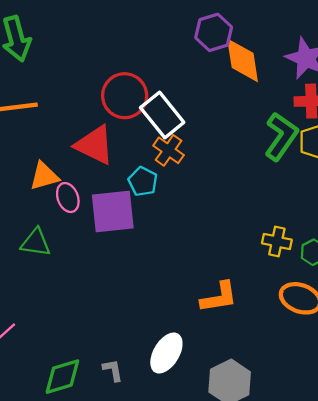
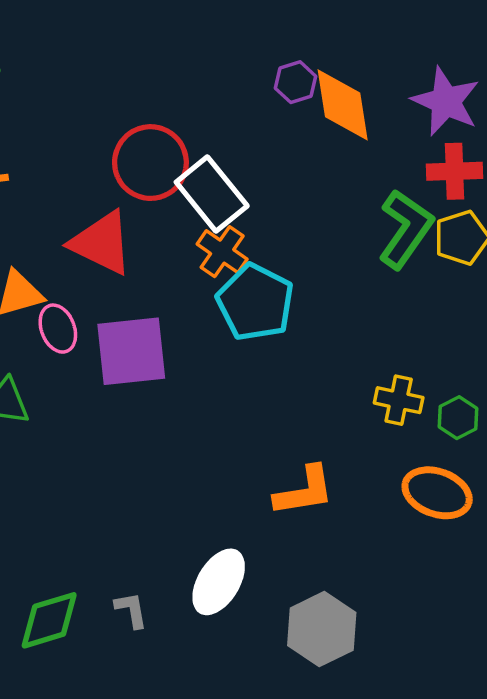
purple hexagon: (214, 32) -> (296, 82), moved, size x0.7
cyan pentagon: (143, 181) -> (255, 302), moved, size x1.6

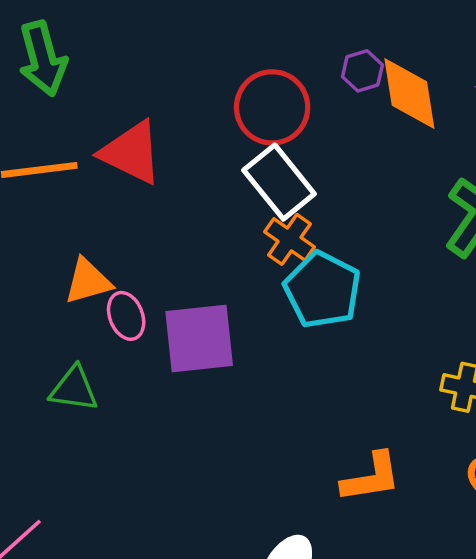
red circle: (150, 163) -> (272, 107), moved
red triangle: (102, 243) -> (131, 153), moved

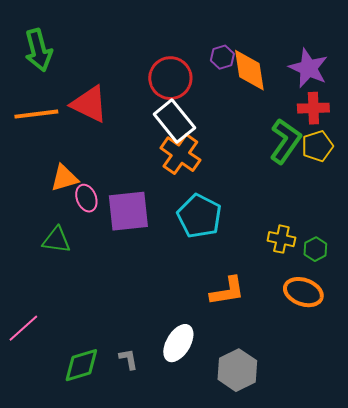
orange cross: (289, 239) -> (180, 154), size x1.4
cyan pentagon: (322, 290) -> (199, 216), moved

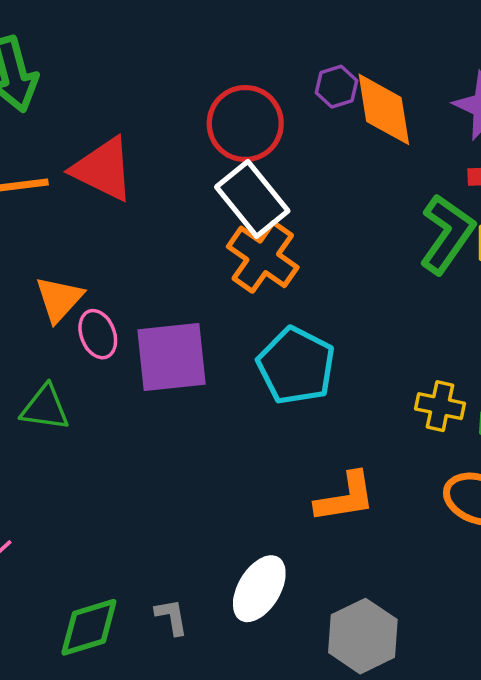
orange triangle: (64, 178) -> (59, 299), turned -32

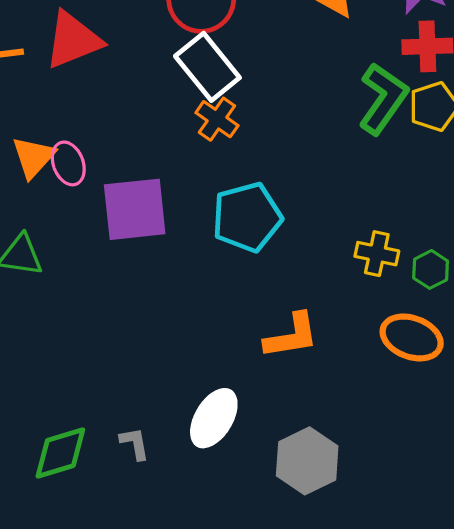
red triangle: (103, 169) -> (73, 40), turned -48
orange cross: (263, 257) -> (217, 119), size x0.7
pink ellipse: (98, 334) -> (68, 163), moved
cyan pentagon: (296, 366) -> (247, 217), turned 30

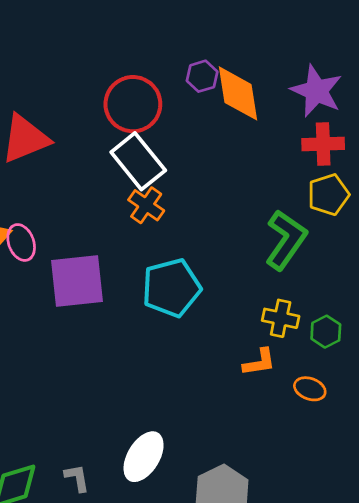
green L-shape: (383, 99) -> (286, 240), moved
orange L-shape: (291, 336) -> (259, 362), moved, size x0.7
orange ellipse: (412, 337) -> (310, 389), size x0.6

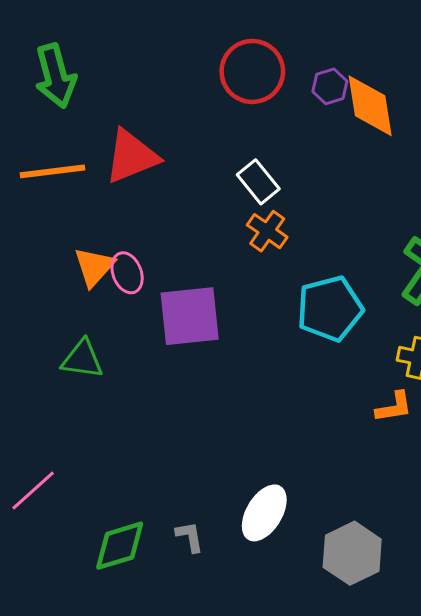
red circle: (133, 104) -> (252, 71), moved
white rectangle: (138, 161) -> (258, 182), size x0.7
cyan pentagon: (171, 288) -> (330, 309), moved

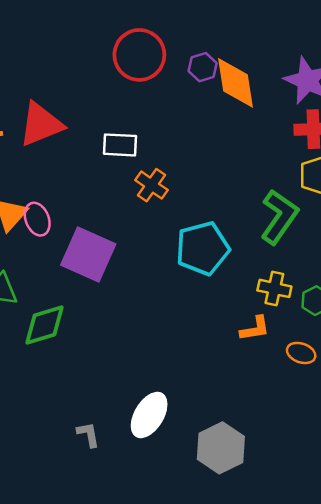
white rectangle: (258, 182) -> (120, 145), moved, turned -48
purple square: (190, 316) -> (88, 254), turned 30
green diamond: (120, 546) -> (44, 325), moved

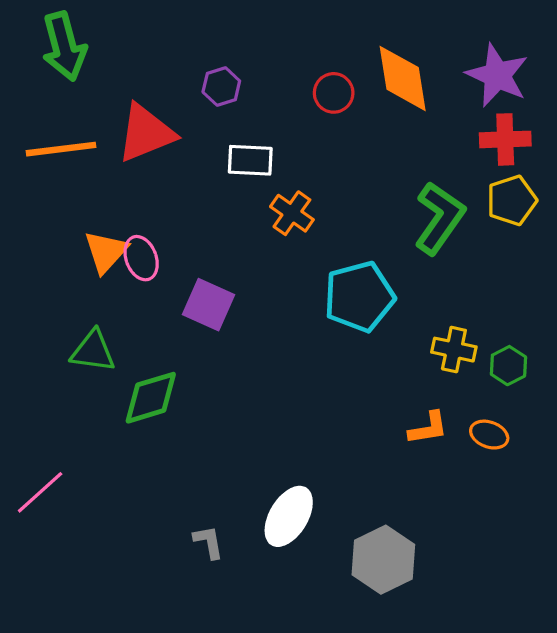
red circle: (139, 55) -> (334, 93), moved, size x0.6
purple hexagon: (203, 67) -> (221, 87), moved
green L-shape: (279, 217) -> (439, 218), moved
purple square: (88, 254) -> (209, 305), size x0.7
orange L-shape: (255, 329) -> (428, 428), moved

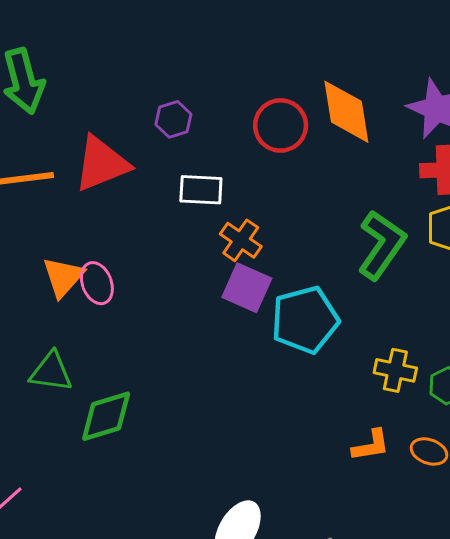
red circle: (334, 93) -> (281, 125), size x1.4
purple square: (209, 305) -> (247, 288), moved

